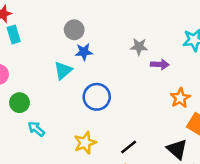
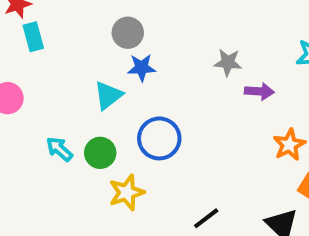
green circle: (19, 103) -> (100, 153), moved
cyan arrow: (36, 129) -> (59, 149), moved
yellow star: (85, 143) -> (127, 192), moved

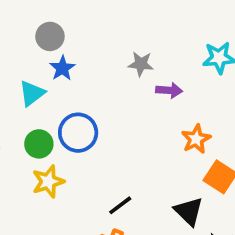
blue star: (142, 68) -> (62, 68), turned -30
green circle: (100, 153) -> (39, 144), moved

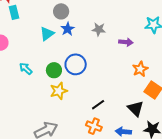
gray star: (141, 64) -> (99, 29), moved
cyan triangle: (32, 93) -> (47, 34), moved

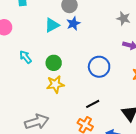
gray star: (99, 29) -> (123, 19), moved
blue circle: (76, 64) -> (99, 67), moved

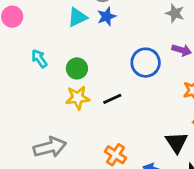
blue circle: (99, 67) -> (146, 63), moved
black line: (93, 104) -> (112, 99), moved

